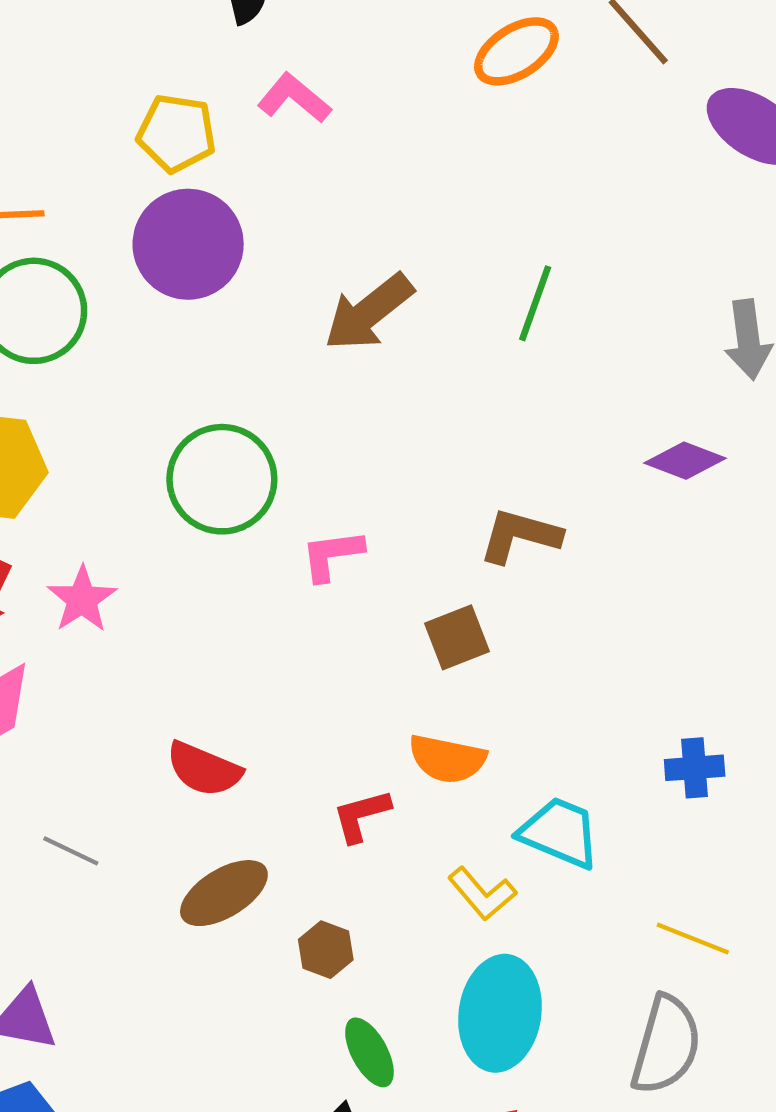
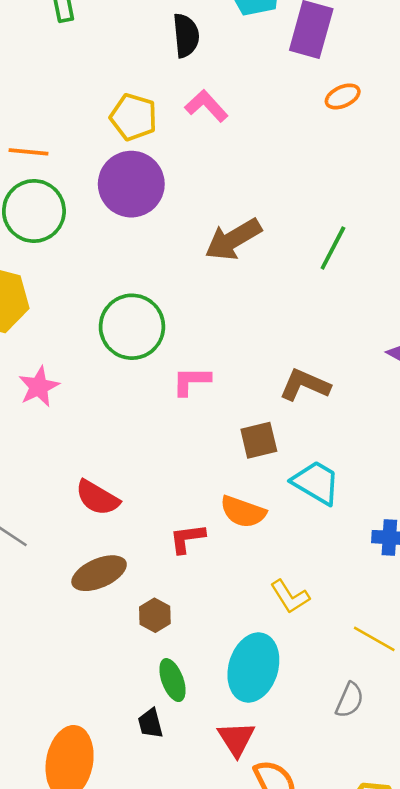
orange ellipse: (516, 51) -> (343, 96), size x0.7
cyan trapezoid: (559, 833) -> (316, 483), moved
yellow L-shape: (482, 894) -> (290, 597), moved
gray semicircle: (666, 1045) -> (350, 700), size x0.6

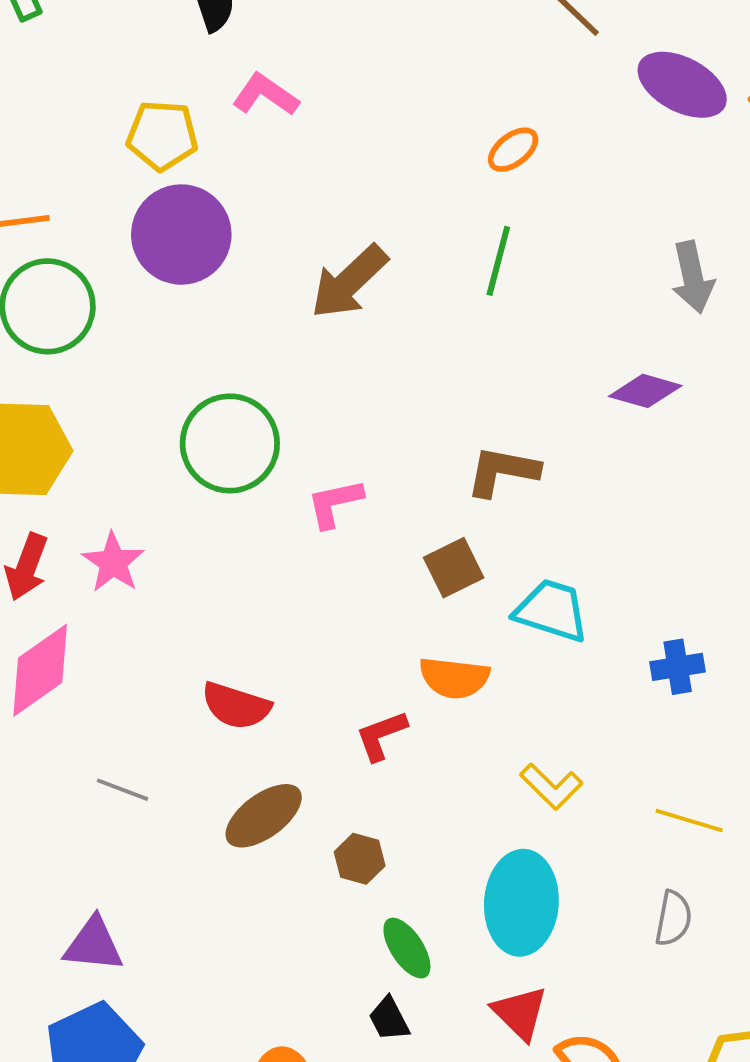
orange ellipse: (343, 96) -> (513, 150), moved

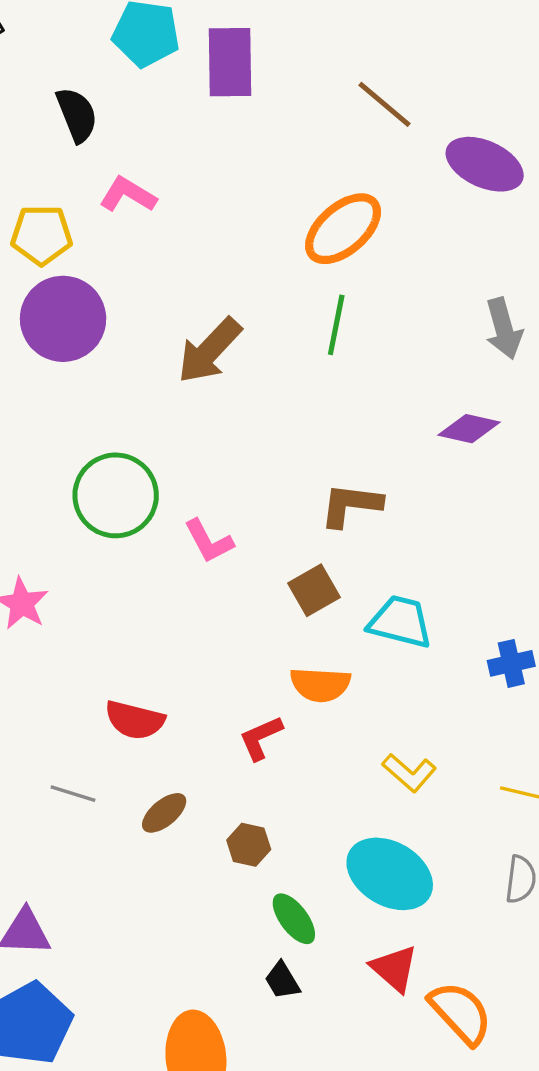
orange ellipse: (513, 150) -> (343, 229), size x1.8
pink L-shape: (335, 503) -> (209, 541), turned -102
gray line: (123, 790) -> (73, 794), moved
brown ellipse: (264, 816) -> (164, 813), size x0.7
cyan ellipse: (521, 903) -> (390, 874), turned -60

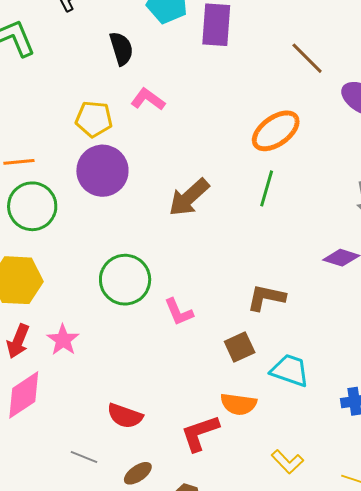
red L-shape: (261, 738) -> (200, 433), size x1.4

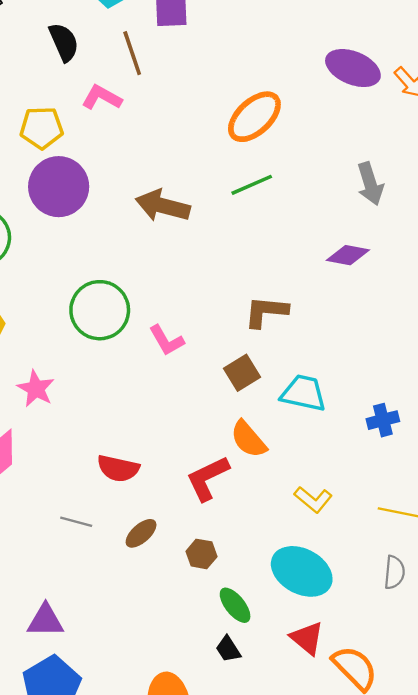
brown line: (307, 58) -> (132, 53), moved, turned 33
green line: (267, 188) -> (252, 185), turned 57
brown arrow: (189, 197) -> (163, 206), turned 63
orange semicircle: (238, 404) -> (248, 439), turned 48

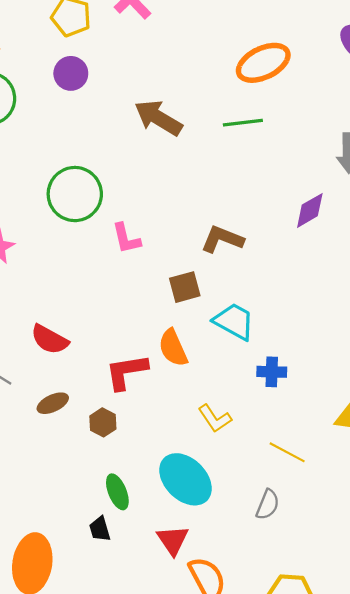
purple circle: (59, 187) -> (71, 73), size x0.6
purple diamond: (348, 255) -> (310, 210), turned -57
blue cross: (383, 420) -> (272, 372), moved
brown hexagon: (201, 554) -> (103, 422), moved

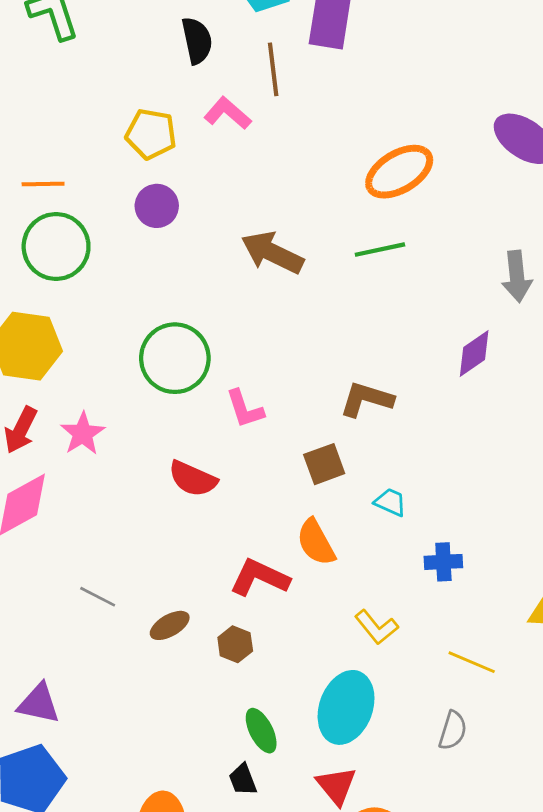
cyan trapezoid: (234, 321) -> (390, 502), size x0.6
red semicircle: (50, 339) -> (193, 479), moved
red L-shape: (126, 372) -> (260, 578), turned 39
cyan ellipse: (186, 479) -> (346, 707), turned 70

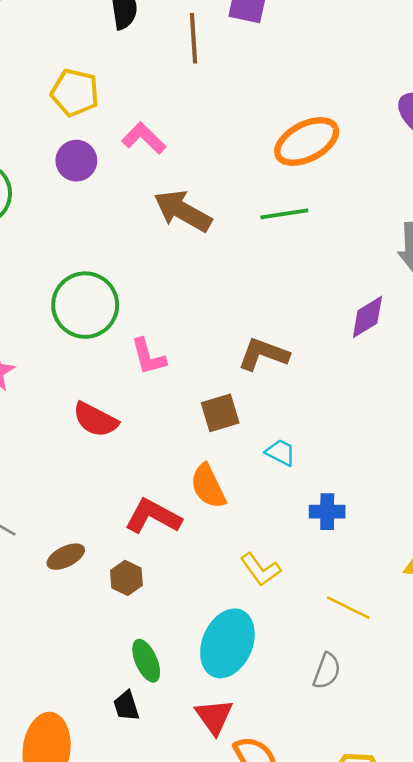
pink L-shape: (228, 113) -> (144, 138), moved

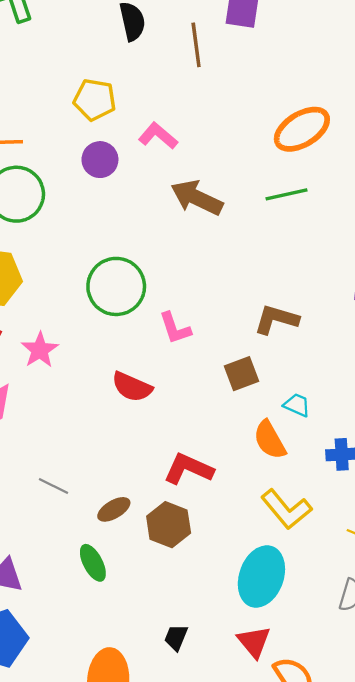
orange semicircle: (208, 486) -> (270, 440), moved
yellow L-shape: (260, 569) -> (286, 509), size x1.4
brown hexagon: (126, 578) -> (169, 525), size x1.5
green ellipse: (146, 661) -> (93, 563), moved
black trapezoid: (126, 706) -> (176, 637), turned 44

